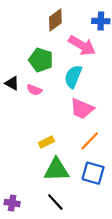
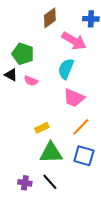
green pentagon: (41, 60) -> (23, 54), moved
purple cross: (12, 203) -> (25, 183), moved

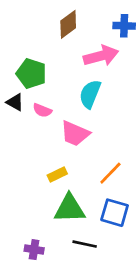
pink arrow: (74, 41) -> (101, 56), turned -45
pink trapezoid: (74, 98) -> (75, 134), moved
black line: (50, 182) -> (85, 244), moved, turned -36

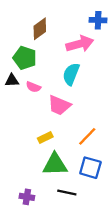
brown diamond: (68, 24) -> (40, 29), moved
black triangle: (15, 102) -> (12, 80), turned -32

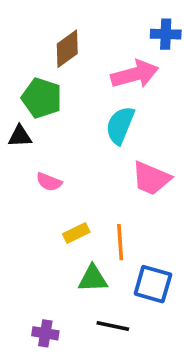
pink semicircle: (33, 87) -> (49, 182), moved
pink trapezoid: (59, 105) -> (151, 178), moved
orange line: (87, 136) -> (120, 242), moved, turned -48
green triangle: (55, 165) -> (93, 279), size x0.7

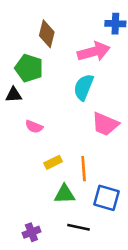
brown diamond: (67, 49) -> (47, 34), turned -40
purple cross: (45, 333) -> (31, 232), turned -30

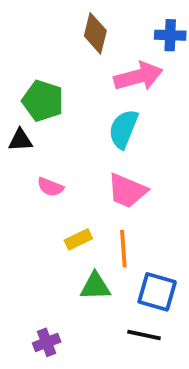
brown diamond: (47, 34) -> (95, 33), moved
pink trapezoid: (105, 124) -> (127, 191), moved
black line: (79, 227) -> (144, 335), moved

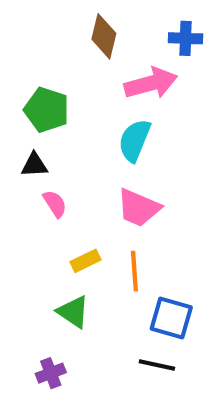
black triangle: (20, 140) -> (34, 165), moved
pink semicircle: (50, 187) -> (55, 204), turned -145
green triangle: (95, 286) -> (73, 312), moved, turned 36

